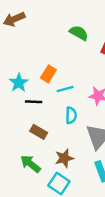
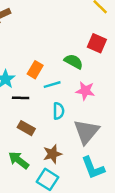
green semicircle: (79, 33) -> (74, 62), moved

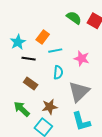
green semicircle: (74, 62) -> (74, 18), moved

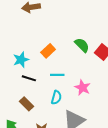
orange rectangle: (43, 37) -> (48, 51), moved

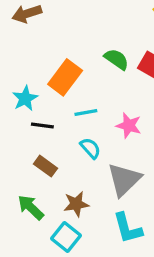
orange rectangle: (48, 51) -> (65, 77), size x1.5
cyan semicircle: (56, 98) -> (90, 148), turned -48

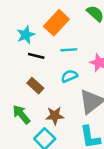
cyan semicircle: (90, 148) -> (69, 76), turned -77

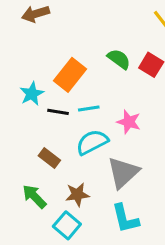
black line: (36, 56) -> (58, 112), moved
cyan semicircle: (69, 76) -> (92, 142), size x1.5

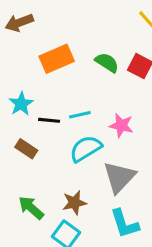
orange rectangle: (70, 75) -> (57, 59), moved, turned 32
brown rectangle: (49, 158) -> (26, 149), moved

